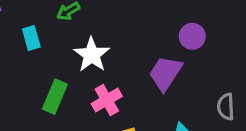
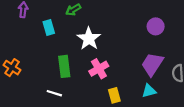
purple trapezoid: (165, 73) -> (152, 64), moved
green rectangle: (55, 97) -> (64, 66), turned -30

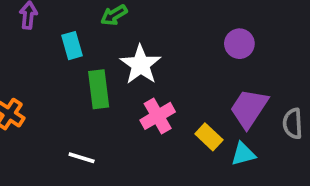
purple circle: (156, 26) -> (239, 44), moved
green rectangle: (64, 66) -> (99, 89), moved
yellow rectangle: (114, 95) -> (209, 137), moved, turned -32

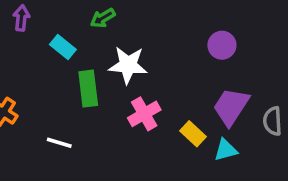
cyan rectangle: (72, 46) -> (63, 47), turned -35
white star: (141, 65) -> (128, 65), turned -30
white line: (82, 158) -> (59, 143), moved

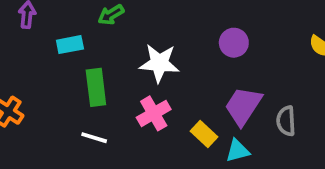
cyan rectangle: (63, 47) -> (70, 45), turned -50
white star: (128, 65) -> (159, 63), moved
white line: (59, 143) -> (94, 138), moved

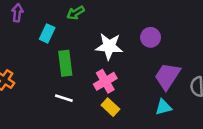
purple circle: (234, 43) -> (151, 37), moved
cyan rectangle: (70, 45) -> (47, 33), turned -54
yellow rectangle: (204, 134) -> (110, 107), moved

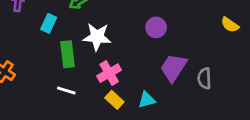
white star: (109, 46) -> (97, 37), moved
cyan triangle: (163, 107) -> (147, 100), moved

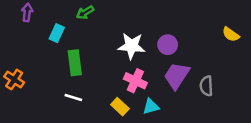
purple circle: (156, 27) -> (168, 45), moved
white star: (97, 37) -> (132, 46), moved
pink cross: (109, 73) -> (135, 81), moved, turned -35

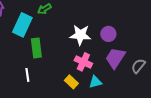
cyan rectangle: (57, 33) -> (22, 25), size x1.6
gray semicircle: (206, 86) -> (138, 66), turned 42
white line: (73, 98) -> (27, 75), moved, turned 64

